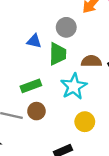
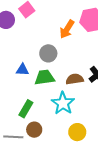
green trapezoid: (58, 54) -> (45, 77), turned -90
green rectangle: (31, 86) -> (26, 109), turned -30

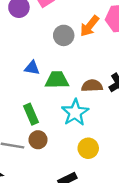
gray circle: (48, 53) -> (64, 35), moved
green rectangle: (26, 109) -> (31, 114), turned -60

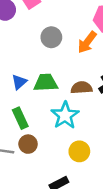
orange arrow: (90, 26) -> (87, 42), moved
blue triangle: (32, 68) -> (19, 82), moved, turned -49

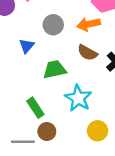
orange arrow: (87, 42) -> (89, 24), turned 50
blue triangle: (19, 82) -> (27, 46), moved
brown semicircle: (81, 88) -> (87, 53), moved, turned -138

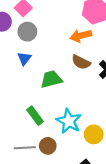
gray circle: (53, 25) -> (27, 32), moved
cyan star: (78, 98) -> (69, 121), moved
brown circle: (47, 131) -> (48, 146), moved

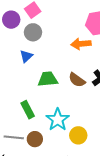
brown semicircle: (81, 62) -> (77, 80), moved

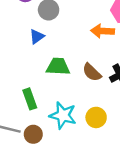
cyan star: (58, 120) -> (63, 115), turned -30
yellow circle: (78, 135) -> (96, 117), moved

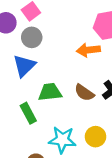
blue triangle: (37, 37) -> (24, 66), size x1.5
green rectangle: (30, 99) -> (28, 113), moved

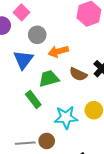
gray circle: (32, 37) -> (37, 35), moved
orange arrow: (88, 50) -> (58, 51), moved

